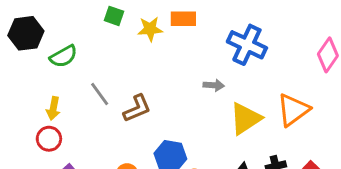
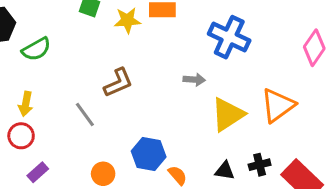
gray line: (100, 94) -> (85, 115), moved
brown L-shape: (137, 108) -> (118, 83), moved

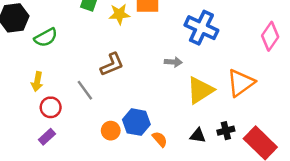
red circle: (21, 136) -> (51, 107), moved
orange circle: (103, 174) -> (111, 131), moved

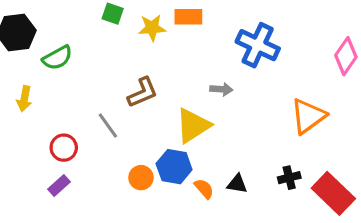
yellow arrow: (37, 82) -> (24, 99), moved
yellow triangle: (200, 90) -> (193, 126), moved
black triangle: (198, 136) -> (237, 184), moved

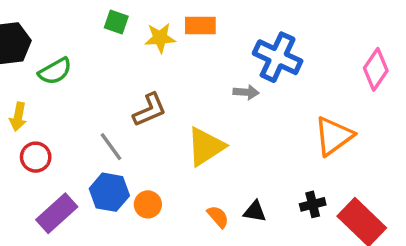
gray arrow: (221, 89) -> (246, 92), moved
red circle: (64, 148) -> (36, 157), moved
blue hexagon: (174, 167) -> (109, 192), moved
purple rectangle: (59, 185) -> (57, 213), size x1.6

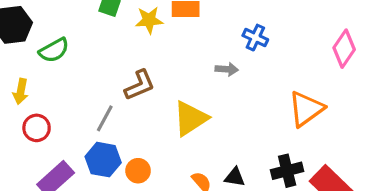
blue cross: (278, 57) -> (255, 38), size x0.6
gray line: (111, 147) -> (105, 118), turned 64
black cross: (313, 204) -> (287, 171), size x1.4

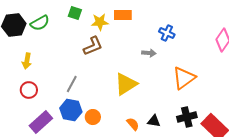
green semicircle: (54, 50) -> (40, 23), moved
brown L-shape: (140, 85) -> (93, 46), moved
yellow arrow: (21, 91) -> (27, 61), moved
orange triangle: (306, 109) -> (184, 78), moved

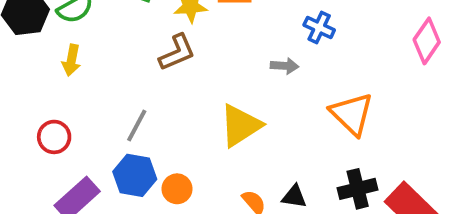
yellow arrow: (27, 61) -> (71, 60), moved
orange triangle: (184, 78) -> (352, 114), turned -40

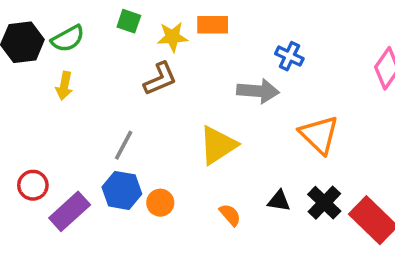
gray arrow: (285, 66) -> (258, 91), size x1.6
red circle: (54, 137) -> (33, 185), moved
black cross: (358, 189) -> (324, 203), turned -32
black triangle: (294, 197) -> (279, 201), moved

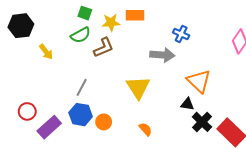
green semicircle: (68, 39) -> (81, 35), moved
yellow arrow: (64, 86) -> (46, 52), turned -49
yellow triangle: (218, 145) -> (138, 87), turned -30
black triangle: (279, 201) -> (187, 104), moved

